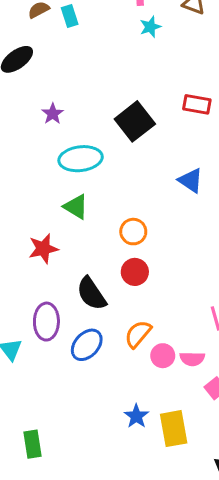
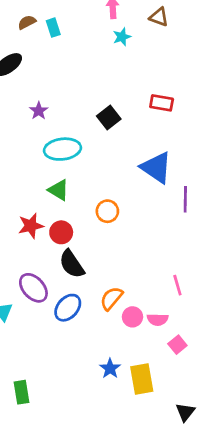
black square: (135, 121) -> (109, 117), size x0.7
blue triangle: (191, 180) -> (156, 168), size x1.5
red circle: (135, 272) -> (61, 232), moved
purple ellipse: (46, 322) -> (33, 288), turned -44

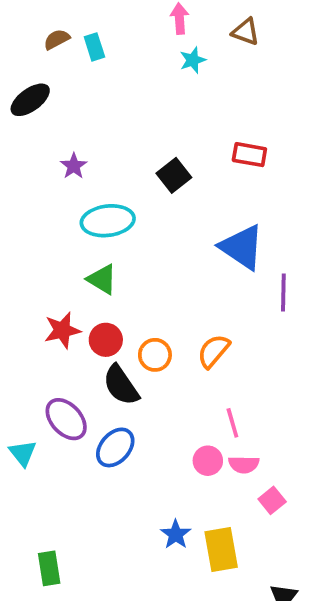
orange circle: (107, 211) -> (155, 355), moved
pink line: (177, 285) -> (232, 423), moved
orange semicircle: (111, 298) -> (214, 351), moved

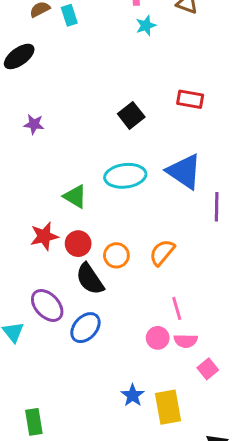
purple star: (74, 166) -> (34, 124), moved, turned -30
cyan ellipse: (108, 221) -> (125, 176), moved

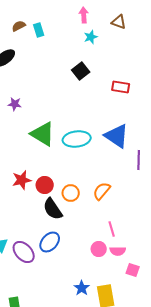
black square: (131, 115) -> (81, 71), moved
green triangle: (75, 196) -> (43, 134), moved, size x1.5
purple ellipse: (47, 305) -> (24, 252), moved
pink square: (208, 369) -> (133, 270), turned -32

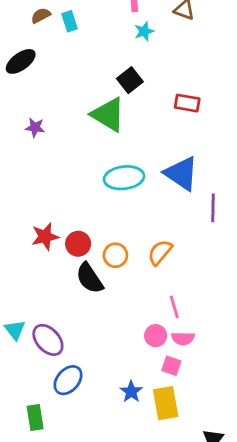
green triangle: (43, 134) -> (108, 115), moved
blue ellipse: (50, 242) -> (68, 380), moved
pink square: (133, 270) -> (171, 366), moved

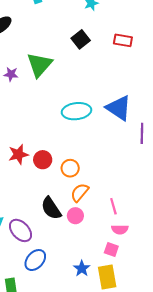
red rectangle: (187, 103) -> (123, 40), moved
green triangle: (108, 115) -> (40, 65), moved, turned 40
orange semicircle: (160, 252) -> (80, 192), moved
black semicircle: (90, 278) -> (51, 208), moved
pink circle: (156, 336) -> (75, 216), moved

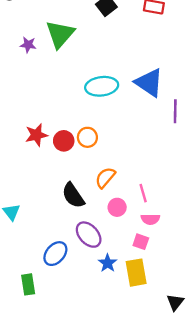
orange circle: (70, 168) -> (87, 137), moved
pink circle: (75, 216) -> (117, 207), moved
purple ellipse: (20, 230) -> (89, 235), moved

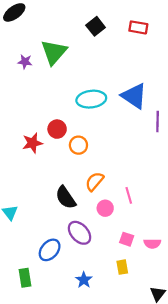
red circle: (64, 141) -> (57, 129), moved
pink semicircle: (150, 219) -> (152, 244), moved
blue star: (108, 263) -> (84, 280), moved
yellow rectangle: (136, 273) -> (122, 267), size x0.6

